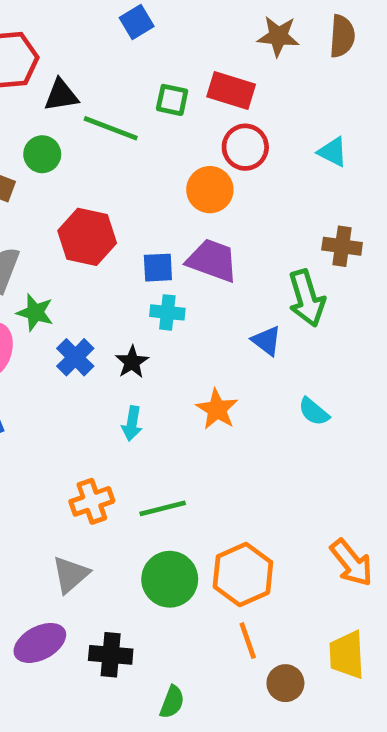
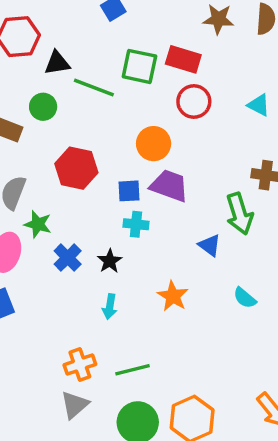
green square: (172, 100) -> (139, 66), size x1.5
orange circle: (210, 190) -> (154, 144), moved
gray triangle: (71, 575) -> (75, 405), moved

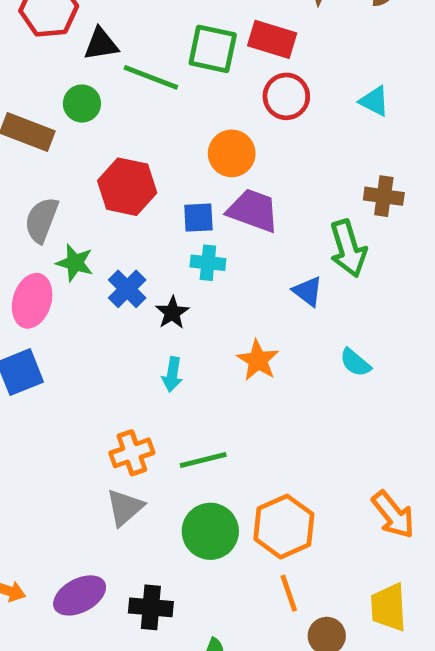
blue cross: (68, 258) -> (127, 289), moved

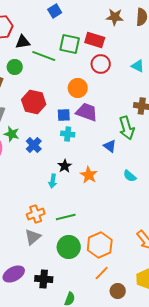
black star: (172, 313) -> (65, 166), moved
orange line: (289, 593) -> (102, 273), turned 63

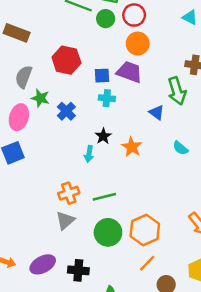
red circle: (101, 64) -> (134, 15), moved
green circle: (15, 67) -> (106, 19), moved
orange circle: (78, 88) -> (138, 44), moved

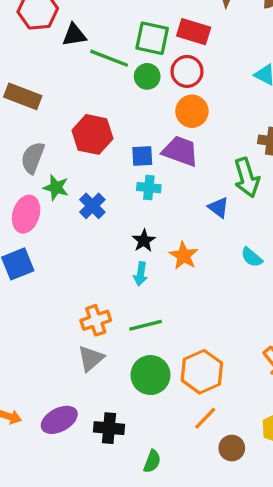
cyan arrow: (89, 154) -> (141, 274), moved

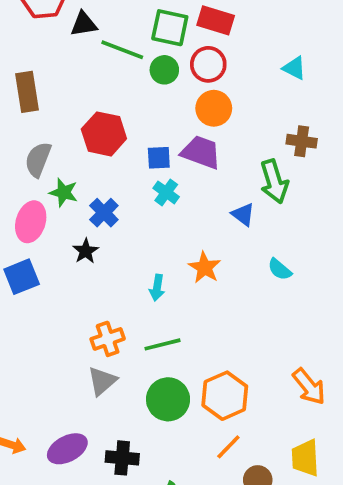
brown rectangle: (23, 96) -> (27, 92), turned 60
cyan cross: (149, 188) -> (166, 192), turned 30
black star: (144, 241) -> (86, 251), moved

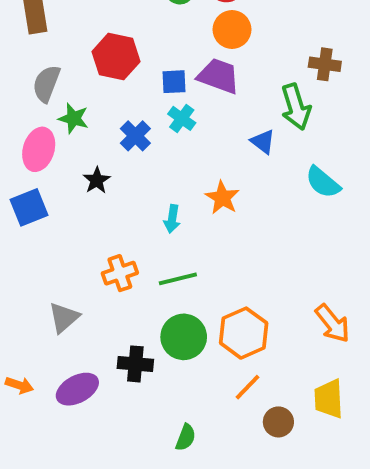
blue cross: (104, 213) -> (135, 136), moved
cyan semicircle: (280, 269) -> (323, 182), moved, size x1.4
gray triangle: (102, 381) -> (64, 318), moved
black cross: (122, 458) -> (135, 364), moved

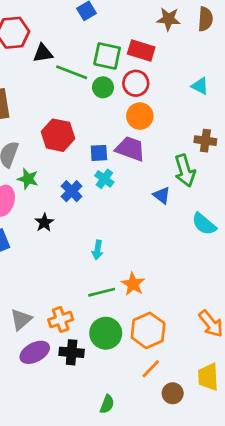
orange star: (222, 198) -> (133, 284), moved
orange cross: (120, 273) -> (61, 320), moved
purple ellipse: (77, 389) -> (35, 352), moved

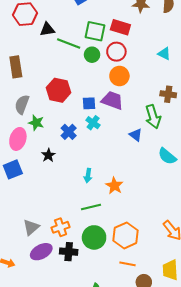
orange star: (133, 284) -> (114, 186), moved
orange line: (151, 369) -> (128, 264), turned 56

